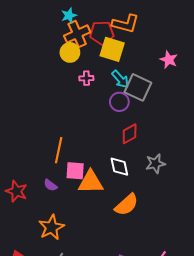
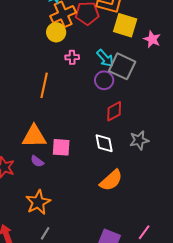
yellow square: (112, 49) -> (125, 25), moved
orange line: (59, 150) -> (44, 85), moved
orange triangle: (91, 182) -> (34, 136), moved

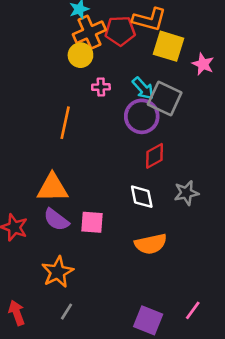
purple circle: (104, 80) -> (142, 116), size x1.4
pink square: (61, 147) -> (92, 222), moved
purple semicircle: (37, 161) -> (56, 220), size x1.5
orange semicircle: (111, 180) -> (151, 244), turned 30

